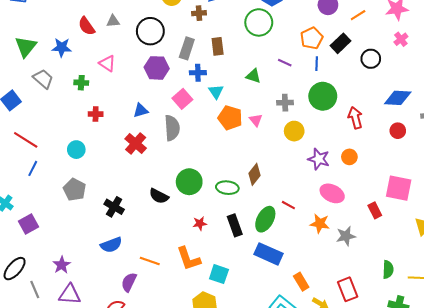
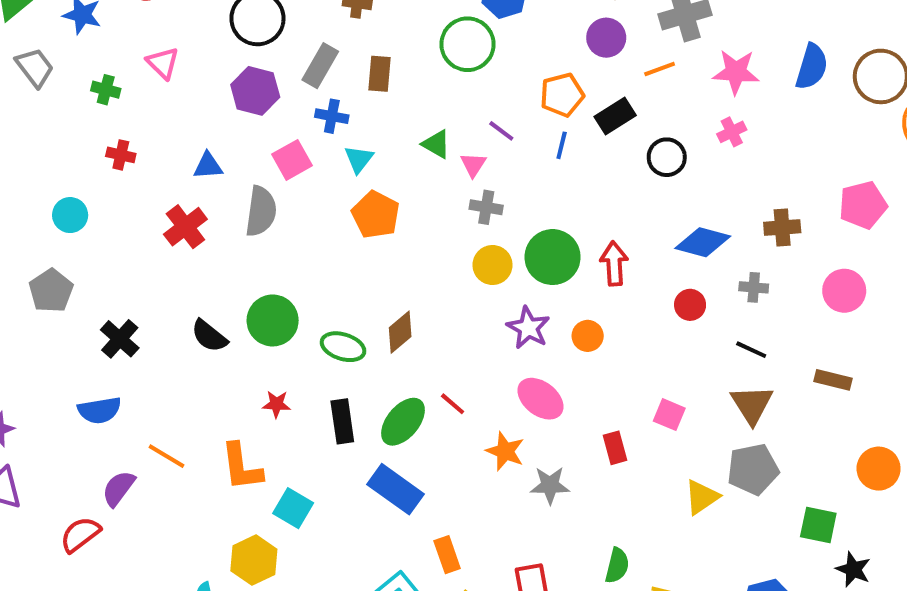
green circle: (323, 96) -> (553, 257), moved
pink triangle: (256, 120) -> (473, 165), moved
pink square: (399, 188) -> (669, 415), size x0.6

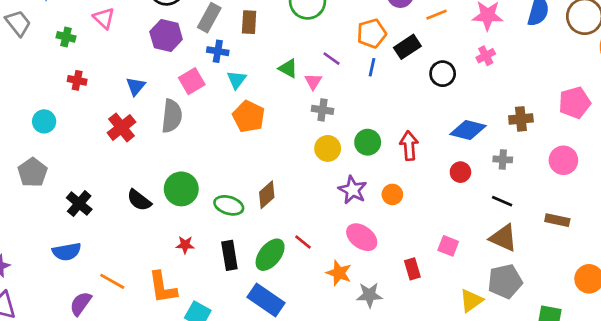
blue triangle: (208, 166) -> (136, 86), turned -45
green circle: (553, 257) -> (368, 142), size x0.7
brown triangle: (752, 404) -> (503, 238), turned -32

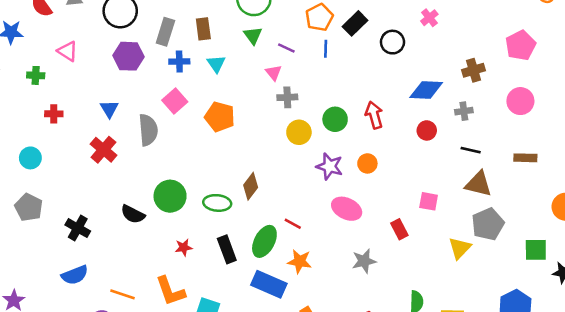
green triangle: (288, 68) -> (253, 36), moved, turned 36
cyan triangle: (237, 80) -> (216, 64), moved
pink square: (192, 81) -> (175, 101), moved
orange star: (339, 273) -> (300, 261), moved

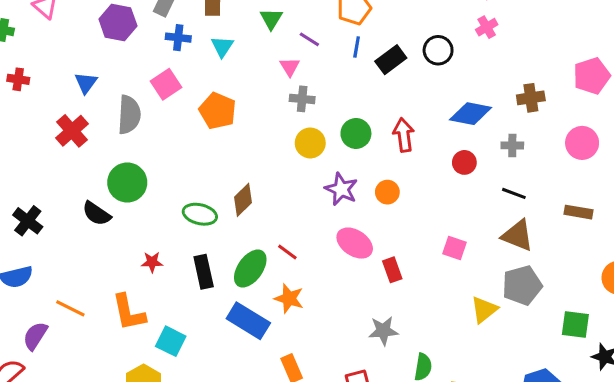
black rectangle: (355, 23) -> (391, 60), moved
green circle: (170, 196) -> (127, 183), moved
red rectangle: (399, 229) -> (392, 270), moved
gray star: (364, 261) -> (383, 331), moved

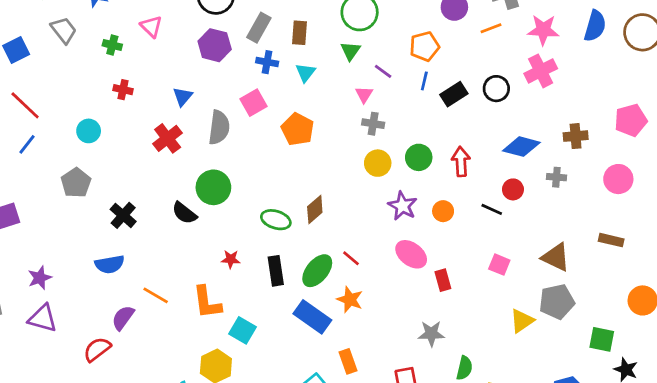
pink cross: (487, 27) -> (541, 71), size x1.6
black line: (514, 193) -> (492, 209), moved

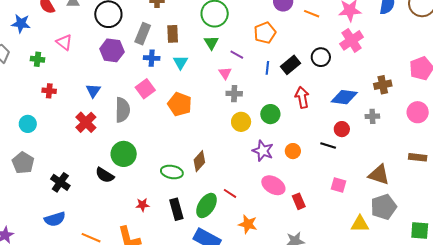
orange line: (491, 28) -> (312, 14), turned 49
blue line: (424, 81) -> (267, 68), moved
red arrow: (461, 162) -> (302, 97), moved
orange star: (350, 300) -> (248, 224), moved
yellow triangle: (522, 321) -> (360, 224), turned 42

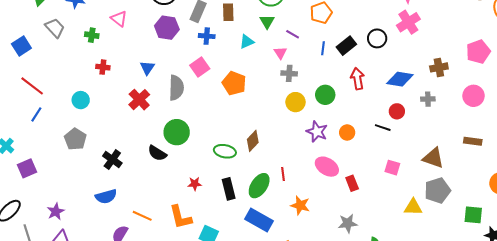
cyan triangle: (180, 62) -> (247, 42), moved, turned 35
red line: (230, 193) -> (283, 174), turned 48

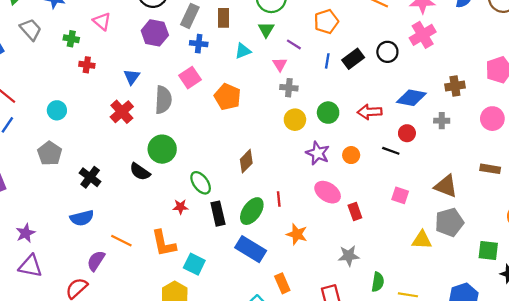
red cross: (103, 67) -> (87, 65), moved
red arrow: (357, 79) -> (370, 112), moved, turned -85
green ellipse: (225, 151) -> (201, 183), moved, turned 40

